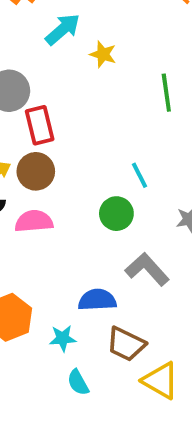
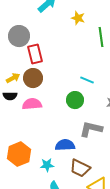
yellow star: (103, 54) -> (78, 18), moved
cyan line: (139, 175) -> (87, 80), turned -40
gray L-shape: (147, 269) -> (91, 129), turned -35

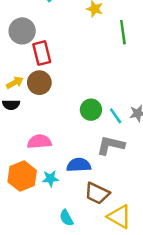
cyan line: (87, 80) -> (116, 116), moved, turned 32
pink semicircle: (32, 104) -> (39, 142), moved
cyan star: (47, 165) -> (50, 179), moved

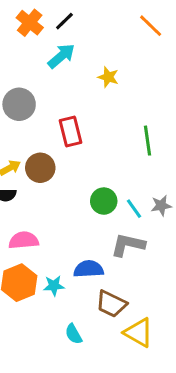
green line: (123, 32) -> (148, 141), moved
red rectangle: (42, 53) -> (70, 131), moved
pink semicircle: (39, 142) -> (24, 240), moved

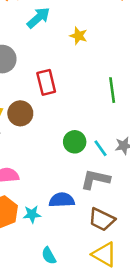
brown trapezoid: (111, 304) -> (102, 219), moved

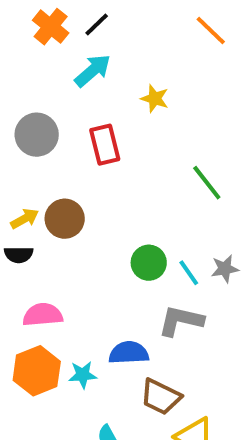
red rectangle: (46, 82) -> (105, 145), moved
green line: (112, 90) -> (207, 183), turned -30
brown trapezoid: (102, 219) -> (161, 397), moved

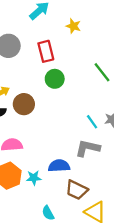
brown circle: (65, 219) -> (24, 104), moved
green circle: (149, 263) -> (55, 79), moved

